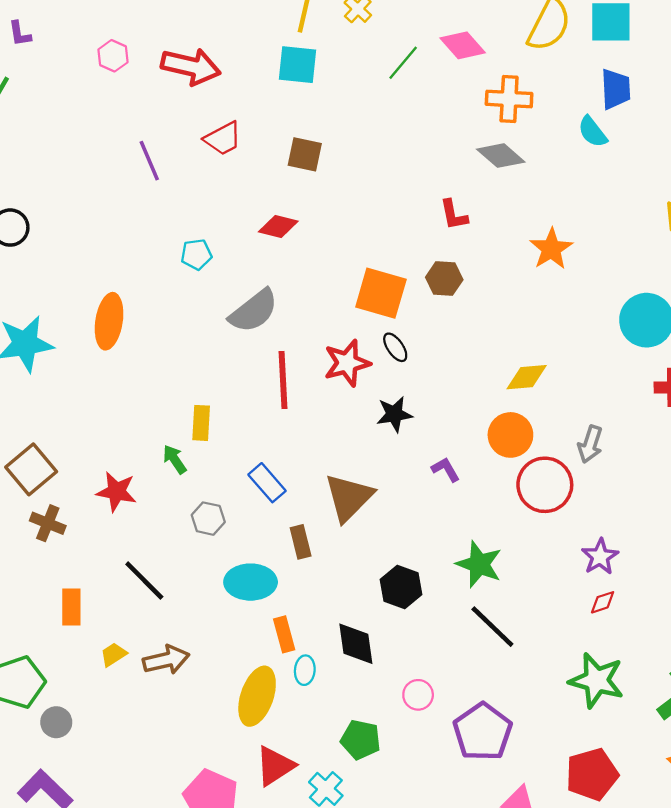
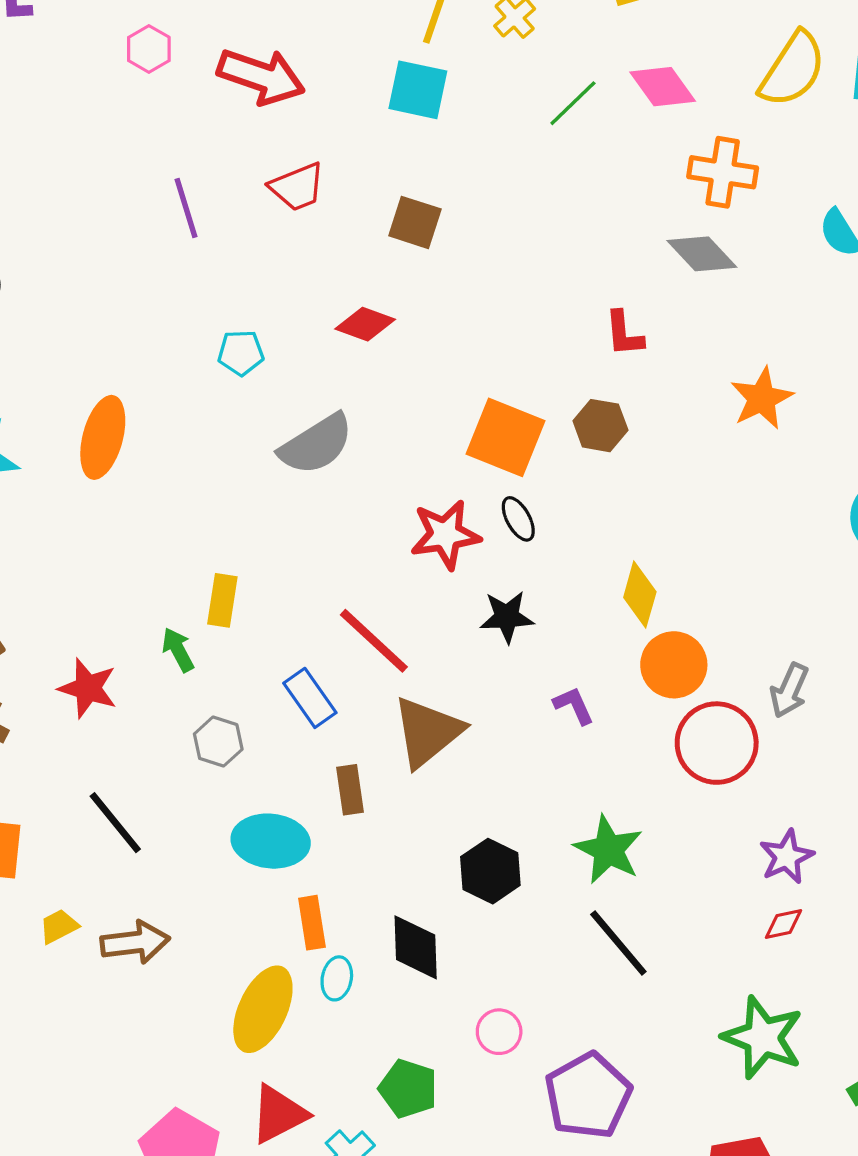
yellow diamond: (527, 377) -> (640, 595), moved, turned -75
red line: (283, 380) -> (374, 641), moved, turned -50

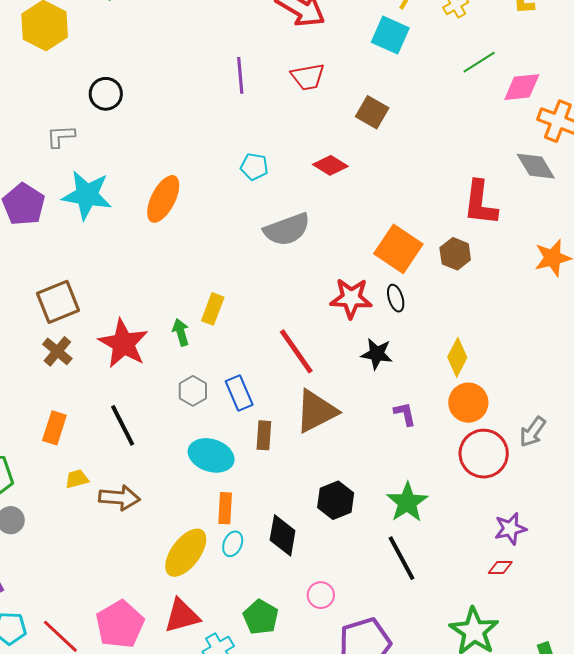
pink diamond: (663, 87) -> (522, 87), moved, turned -72
red L-shape: (624, 334) -> (480, 203), size x1.6
red star: (88, 688) -> (123, 343), size x1.4
blue rectangle: (310, 698) -> (239, 393), moved

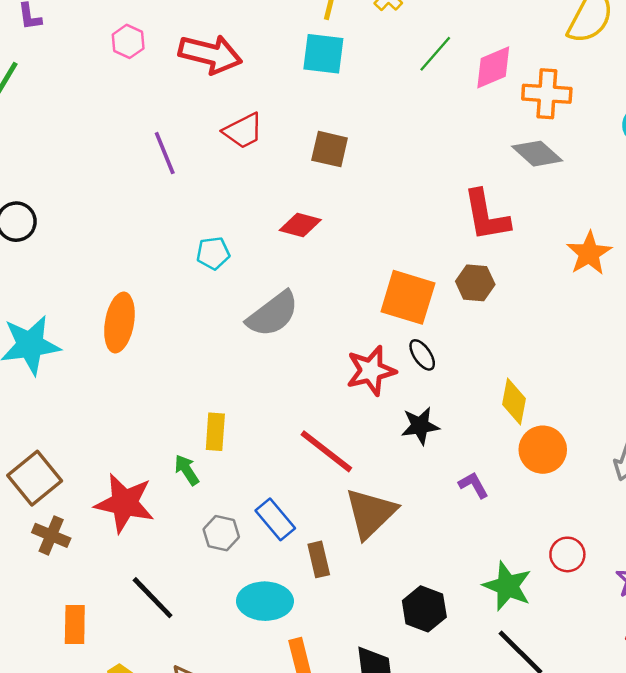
red circle: (484, 454) -> (567, 554), moved, size x0.6

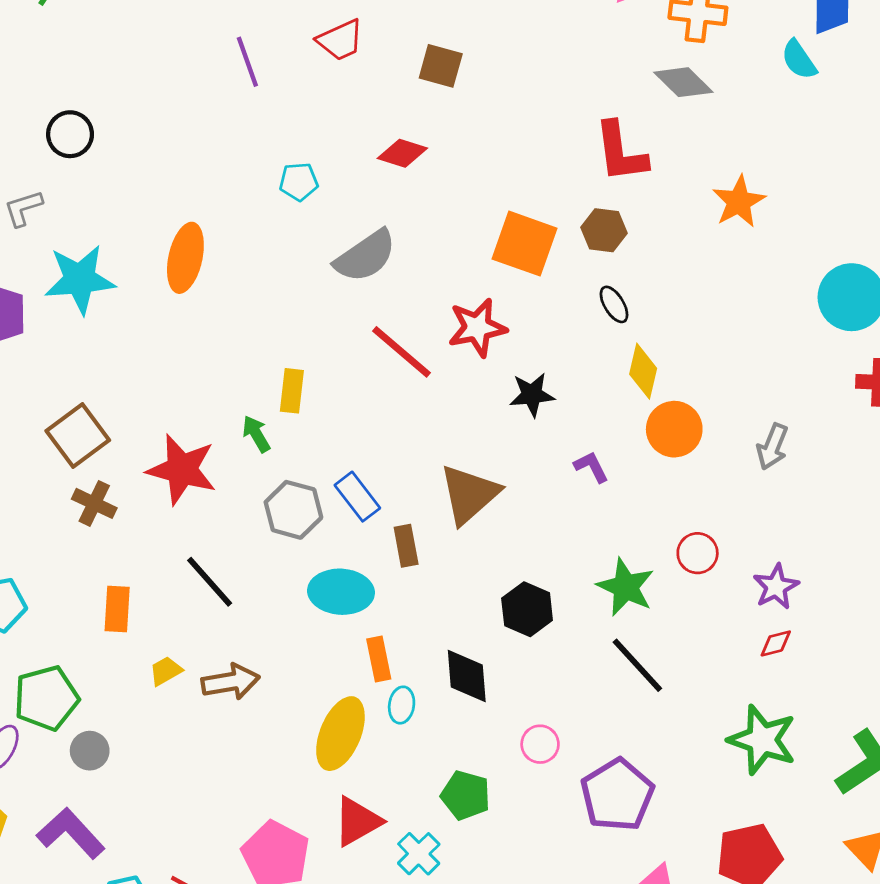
black ellipse: (422, 355) -> (614, 304), moved
red line: (326, 451) -> (402, 352), moved
gray hexagon: (221, 533) -> (293, 510), size x1.4

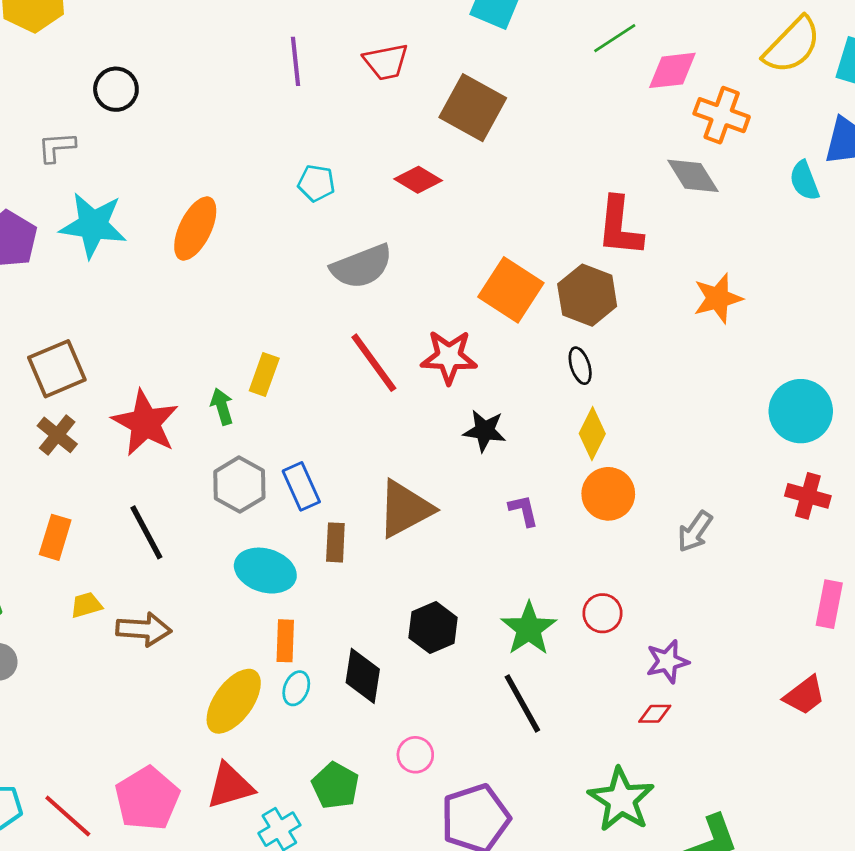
brown square: (441, 66) -> (473, 108), size x1.5
brown hexagon: (604, 230) -> (587, 295), size x1.4

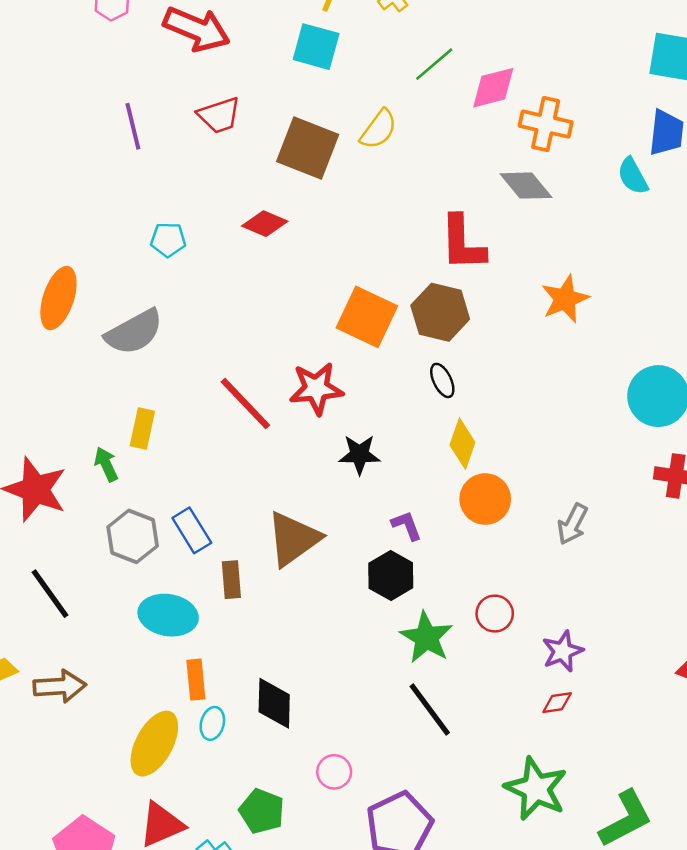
yellow semicircle: (792, 45) -> (378, 129), moved, size x0.7
gray semicircle: (362, 266) -> (134, 332), moved
black hexagon: (433, 628) -> (391, 576), moved

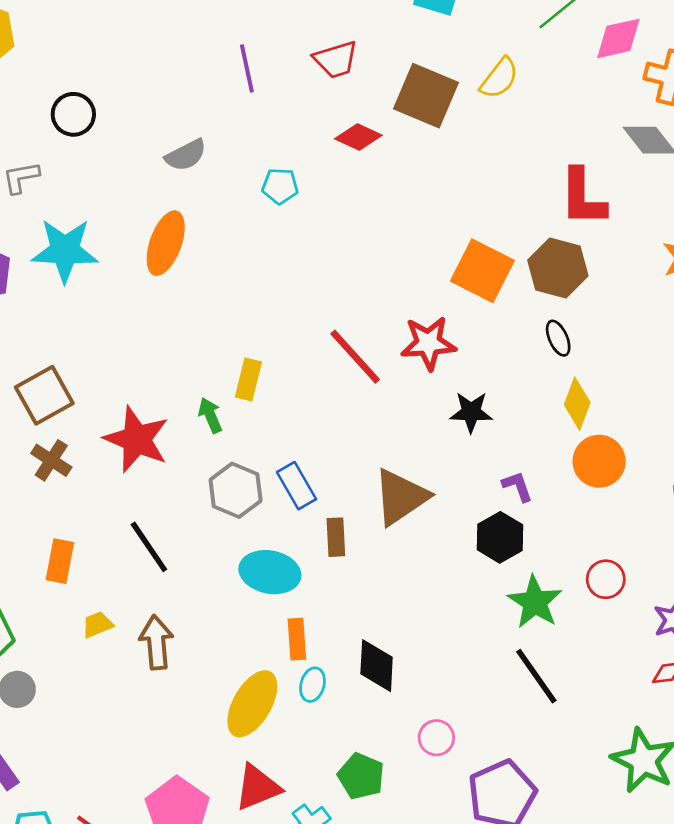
red diamond: (265, 224) -> (358, 137), moved
gray semicircle: (134, 332) -> (186, 155), moved, size x0.7
brown arrow: (60, 686) -> (156, 642), turned -93

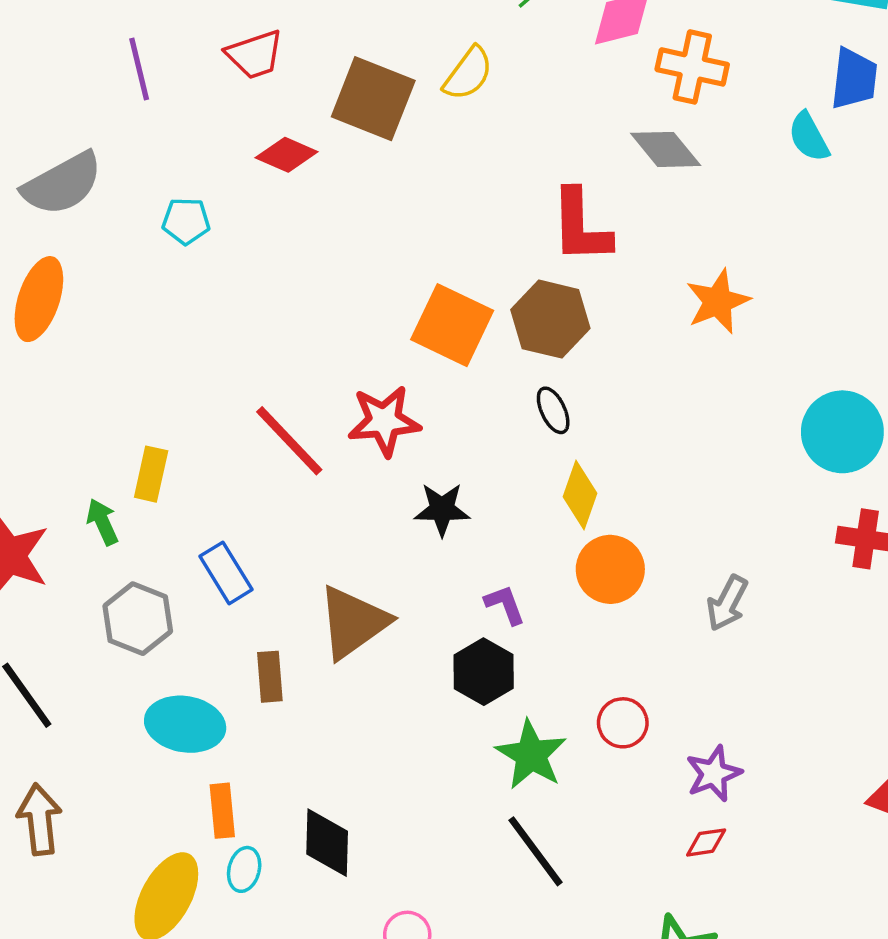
gray semicircle: (186, 155) -> (62, 184), size x1.5
blue rectangle: (297, 486) -> (226, 573), moved

